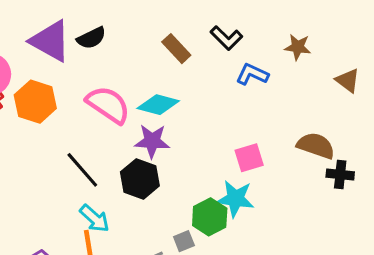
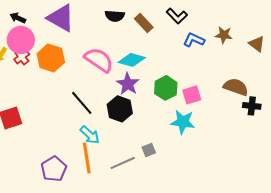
black semicircle: (91, 38) -> (115, 16), moved, turned 30
brown star: (298, 47) -> (224, 35), moved
purple star: (152, 141) -> (128, 84), turned 30
green hexagon: (210, 217) -> (166, 88), moved

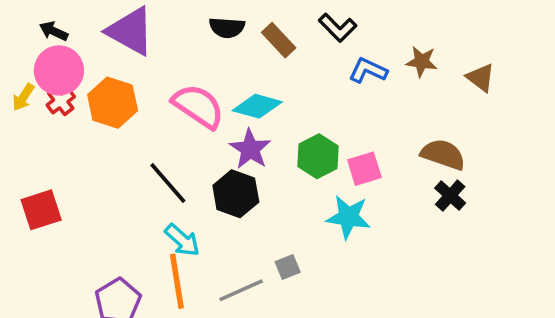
black cross: (252, 106) -> (450, 196), moved, turned 36

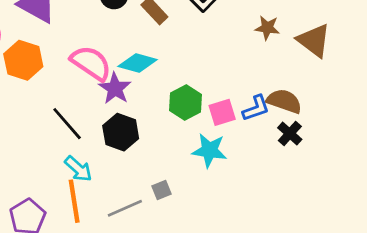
blue L-shape: (368, 70) -> (256, 108), moved, turned 136
brown triangle: (481, 78) -> (314, 40), size x1.5
purple star: (250, 149) -> (115, 88), moved

